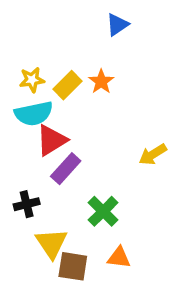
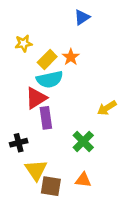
yellow star: (32, 80) -> (24, 43), moved
cyan semicircle: (34, 114) -> (50, 79), moved
purple rectangle: (66, 169) -> (46, 118), turned -50
green cross: (103, 211) -> (83, 141), moved

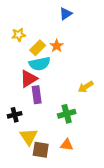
green cross: (83, 141) -> (67, 114), turned 30

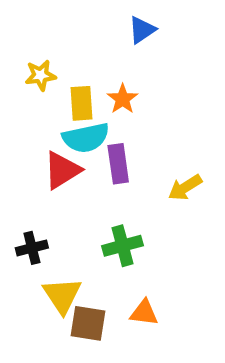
yellow rectangle: (38, 48) -> (82, 103), turned -49
purple rectangle: (37, 95) -> (118, 164), moved
green cross: (67, 114) -> (123, 246), moved

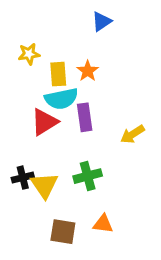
yellow triangle: (62, 295) -> (44, 185), moved

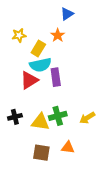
orange star: (88, 71) -> (58, 35), moved
yellow rectangle: (58, 74) -> (38, 49), turned 35
yellow arrow: (132, 134) -> (87, 118), moved
yellow triangle: (44, 185) -> (40, 122), moved, turned -48

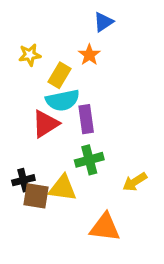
green cross: (58, 116) -> (89, 160), moved
orange triangle: (68, 147) -> (105, 227), size x1.5
brown square: (41, 153) -> (36, 196), moved

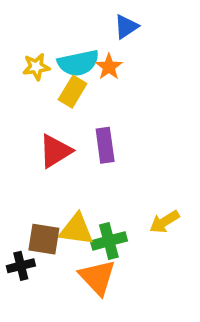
cyan semicircle: (63, 100) -> (78, 63), moved
green cross: (89, 160) -> (109, 241), moved
black cross: (23, 180) -> (21, 266), moved
orange triangle: (105, 227) -> (97, 277), moved, turned 40

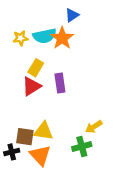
orange star: (109, 67) -> (62, 38), size x1.5
yellow rectangle: (73, 92) -> (36, 68), moved
green cross: (109, 241) -> (82, 146), moved
orange triangle: (97, 277) -> (40, 155), moved

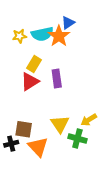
blue triangle: (72, 15) -> (68, 23), moved
yellow triangle: (43, 131) -> (60, 124), moved, turned 48
green cross: (82, 146) -> (77, 138), turned 30

